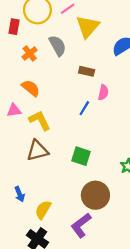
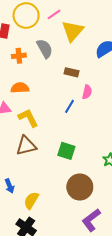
orange cross: (30, 53) -> (19, 56), turned 32
orange semicircle: (31, 88) -> (20, 88), turned -42
purple L-shape: (81, 225) -> (91, 220), moved

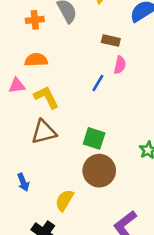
brown rectangle: (72, 72) -> (111, 41), moved
brown circle: (80, 187) -> (99, 171), moved
yellow semicircle: (31, 200) -> (64, 200), moved

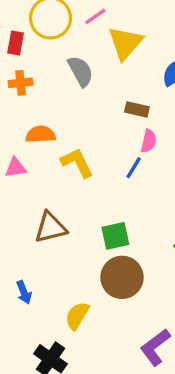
orange cross: (35, 20) -> (21, 83), moved
blue line: (98, 83) -> (134, 168), moved
yellow L-shape: (46, 97) -> (77, 163), moved
green square: (94, 138) -> (115, 236), turned -30

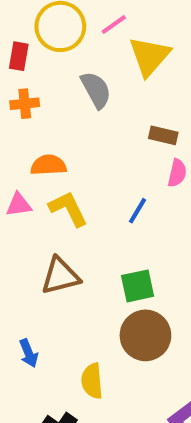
yellow L-shape: (77, 163) -> (68, 209), moved
blue line: (134, 168) -> (138, 211), moved
yellow semicircle: (77, 316) -> (92, 381), turned -36

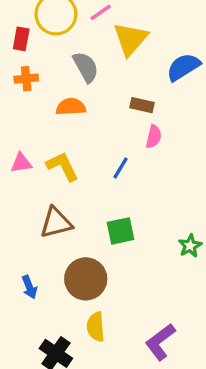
orange semicircle: (48, 165) -> (71, 107), moved
brown circle: (145, 335) -> (86, 279), moved
yellow semicircle: (92, 381) -> (96, 327), moved

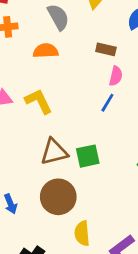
blue line: (120, 168) -> (107, 103), moved
brown triangle: (56, 223) -> (54, 152), moved
yellow semicircle: (96, 327) -> (82, 233), moved

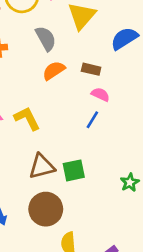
orange semicircle: (46, 51) -> (54, 70), moved, turned -30
pink semicircle: (116, 76) -> (100, 94), turned -78

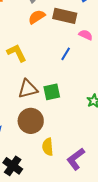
brown rectangle: (91, 69) -> (65, 16), size x1.6
pink semicircle: (100, 94) -> (86, 35), moved

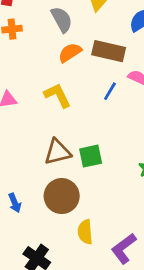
yellow L-shape: (17, 53) -> (58, 95), moved
blue line: (66, 54) -> (110, 91), moved

